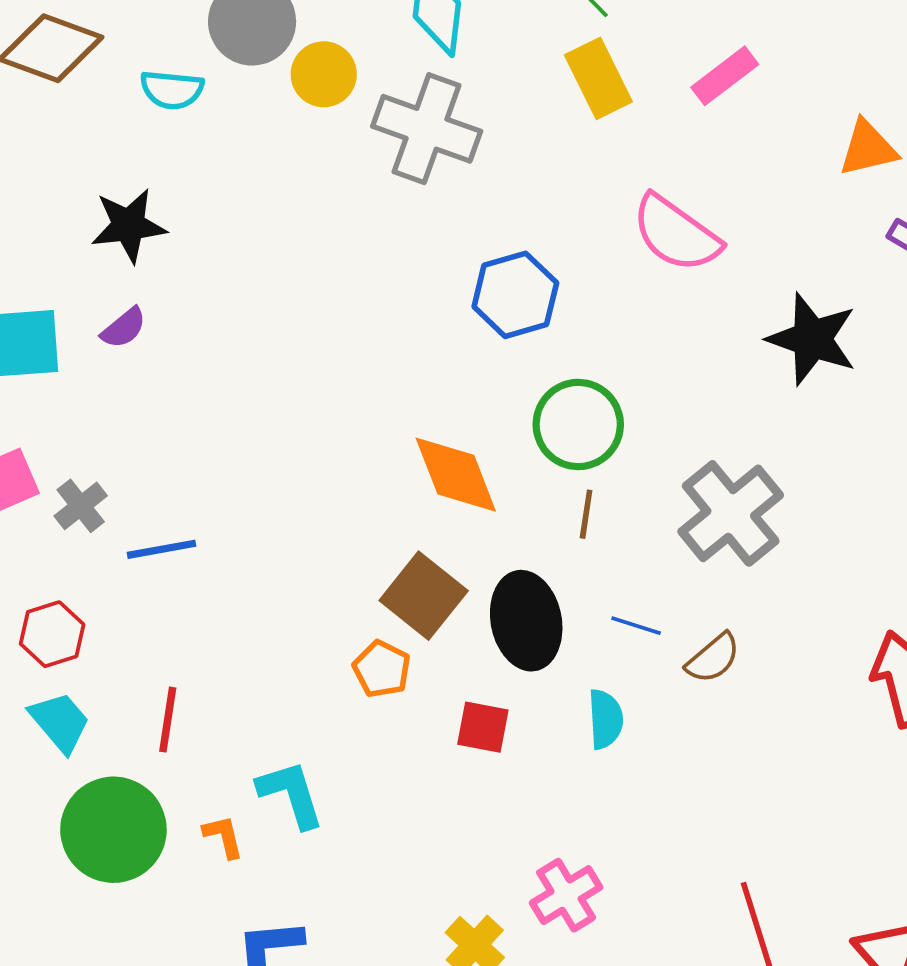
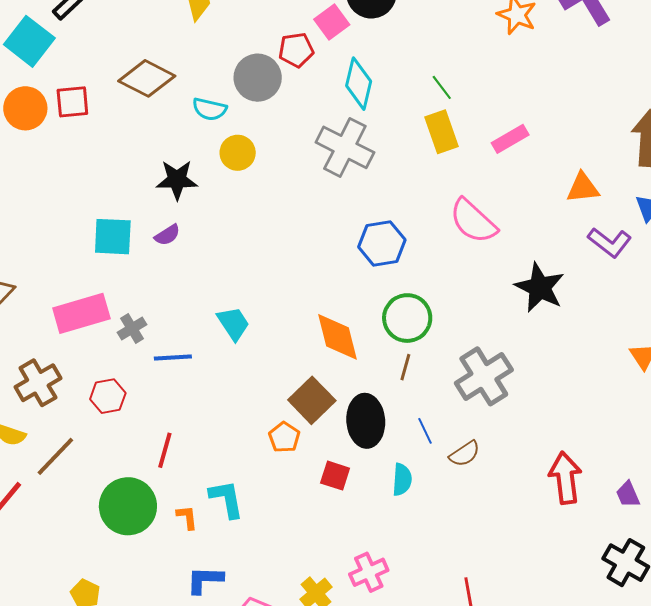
yellow circle: (324, 74) -> (238, 153), moved
blue line: (636, 626) -> (425, 431), turned 40
cyan trapezoid: (60, 722) -> (233, 323), moved

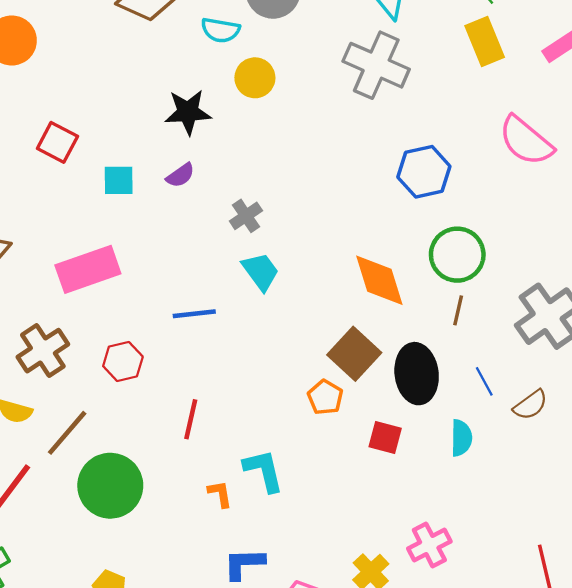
red square: (72, 102) -> (57, 142), moved, turned 36
cyan square: (113, 237) -> (119, 180), size x0.7
gray cross: (132, 328) -> (246, 216), moved
green circle: (128, 506) -> (110, 486), moved

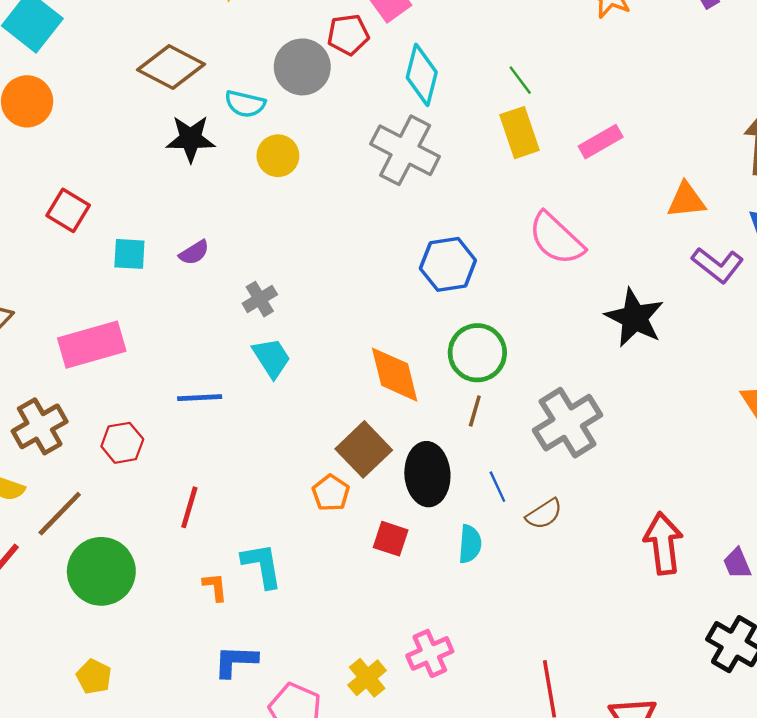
black star: (188, 112) -> (191, 139), moved

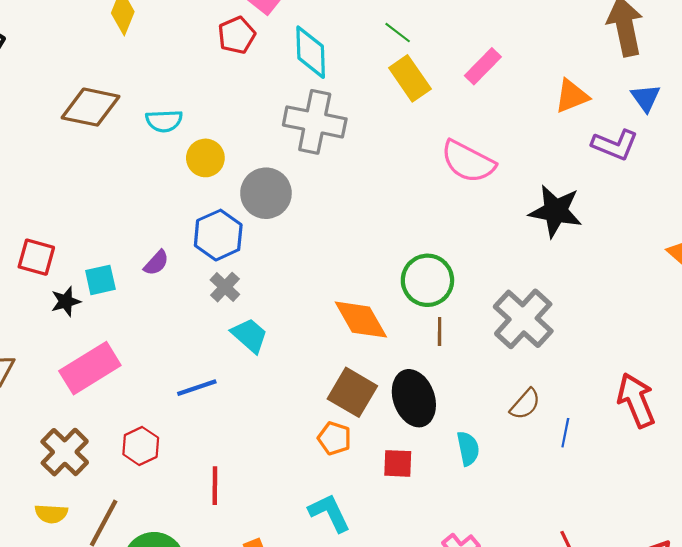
gray circle: (302, 67) -> (266, 193), moved
black star: (191, 139) -> (66, 301), moved, size x0.7
blue hexagon: (448, 264) -> (218, 235), moved
blue line: (497, 487) -> (565, 433), moved, turned 52
cyan L-shape: (262, 565) -> (329, 513), moved

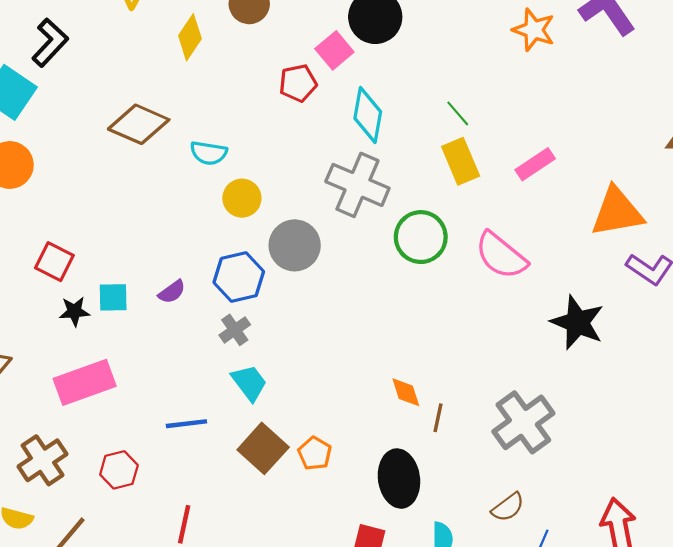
orange triangle: (572, 96) -> (617, 212), size x1.5
green circle: (427, 280) -> (421, 237), moved
orange diamond: (361, 320) -> (406, 392), moved, size x0.6
brown square: (352, 392) -> (263, 448), moved
orange pentagon: (334, 438) -> (315, 453), moved

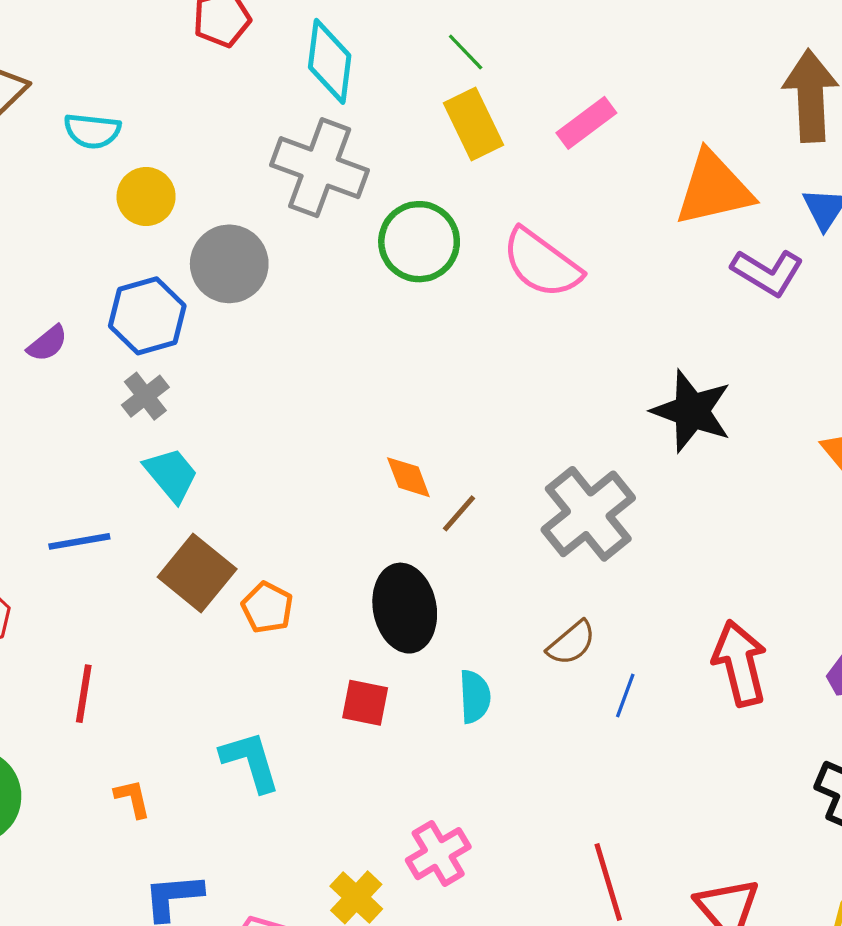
black star: (577, 322) -> (692, 411), moved
brown line: (438, 418) -> (459, 513), turned 32
orange pentagon: (315, 453) -> (267, 608), moved

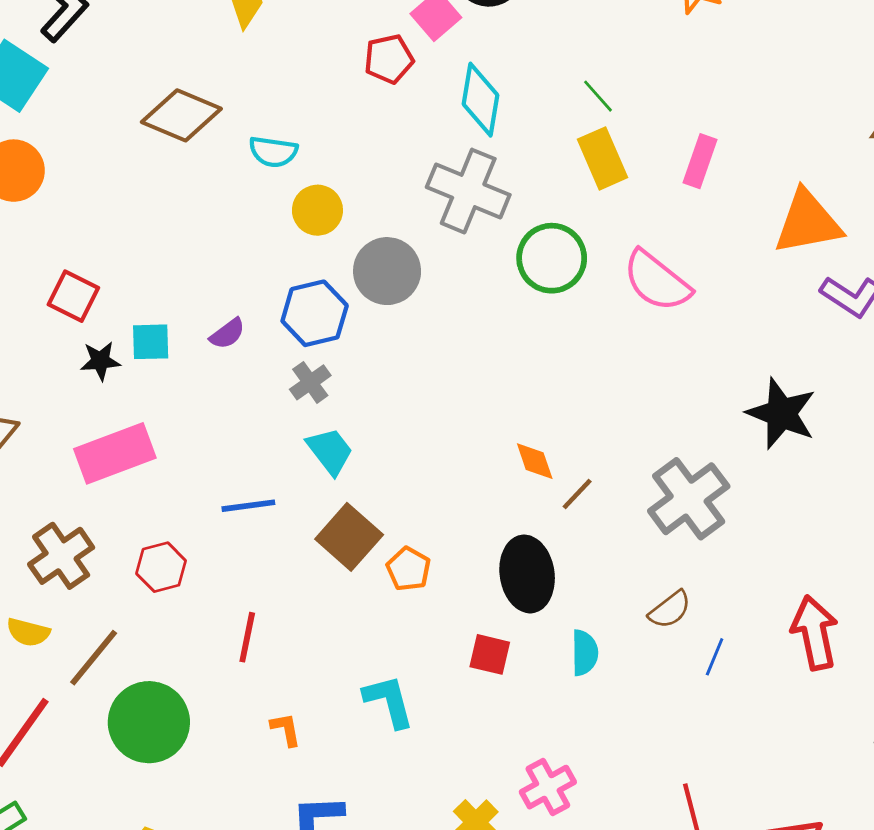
pink rectangle: (586, 123) -> (700, 161), turned -36

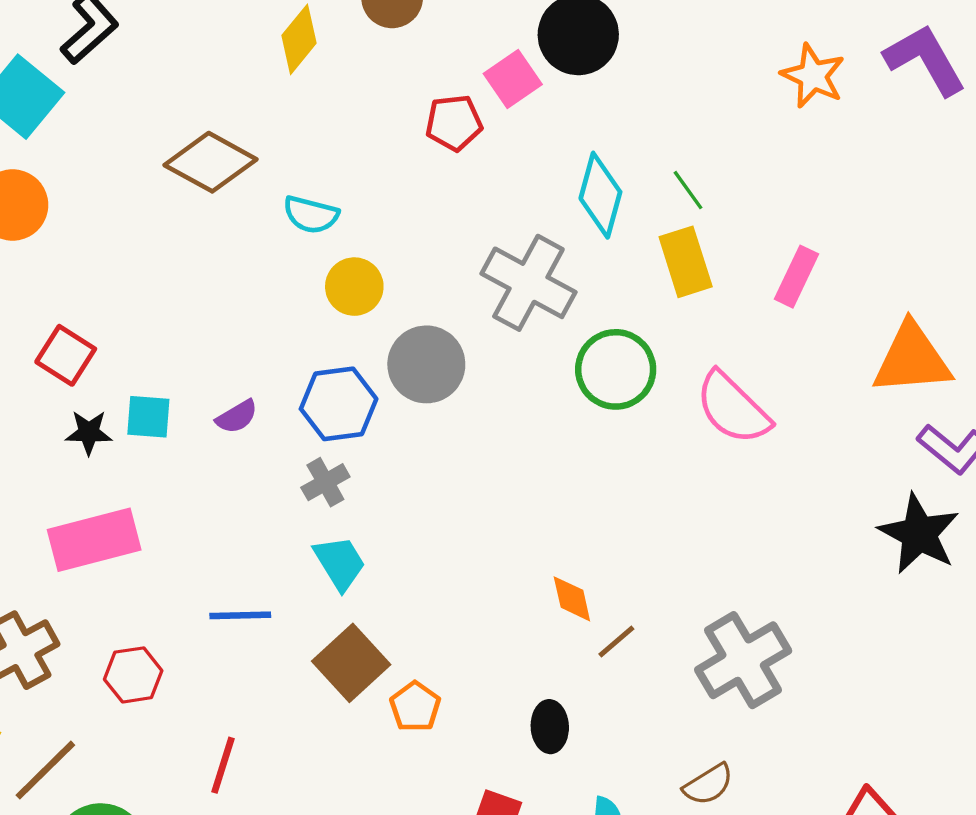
cyan diamond: (481, 100) -> (600, 195), moved
black star: (781, 413) -> (919, 534), moved
black ellipse: (527, 574) -> (550, 727), size x0.6

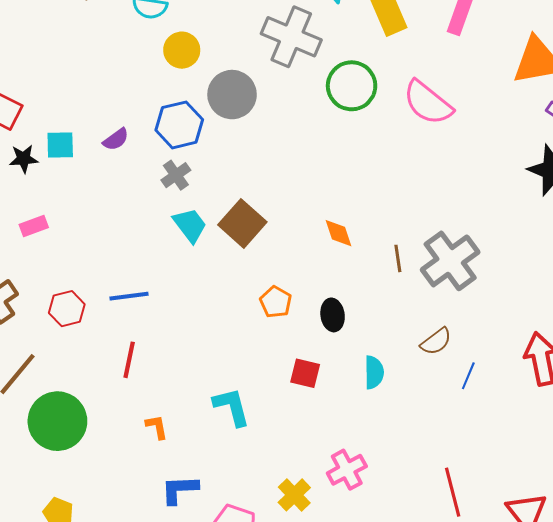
pink rectangle: (94, 540) -> (34, 226), size x0.5
blue line: (240, 615) -> (129, 296), moved
brown line: (616, 641) -> (398, 258), moved, turned -52
brown square: (351, 663) -> (242, 223), moved
orange pentagon: (415, 707) -> (276, 302), moved

